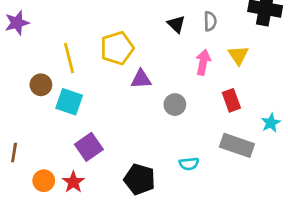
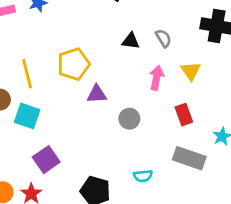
gray semicircle: (210, 21) -> (163, 38), turned -30
black triangle: (176, 24) -> (131, 41), turned -36

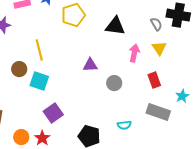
gray semicircle: (163, 38) -> (156, 24), moved
black triangle: (131, 41) -> (115, 26), size x1.5
yellow pentagon: (73, 64) -> (73, 15), moved

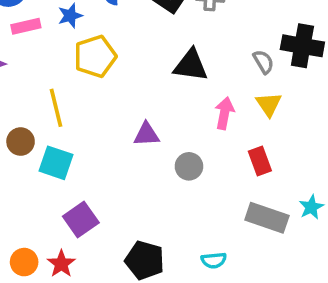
yellow pentagon: (73, 15) -> (95, 56), moved
cyan star: (182, 96) -> (311, 207), moved
cyan semicircle: (124, 125) -> (214, 260), moved

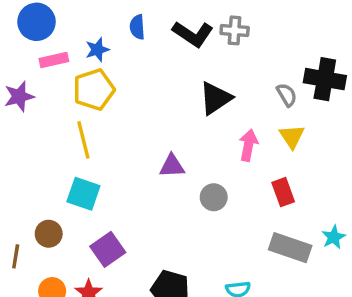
yellow pentagon: (95, 56) -> (94, 90), moved
black triangle: (191, 65) -> (215, 98), turned -42
brown circle: (21, 142) -> (49, 234), moved

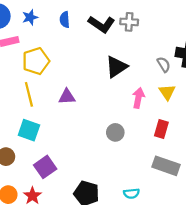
blue star: (97, 50) -> (30, 17), moved
purple triangle: (172, 166) -> (67, 97), moved
red rectangle: (283, 192) -> (161, 129), turned 36

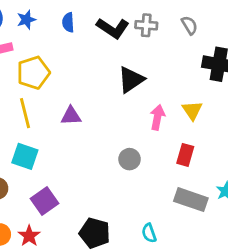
gray semicircle: (164, 64) -> (189, 25), moved
cyan semicircle: (131, 193) -> (149, 233), turned 77

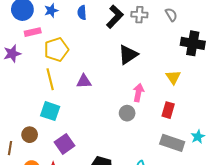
black L-shape: (113, 28) -> (115, 17), turned -80
pink arrow: (157, 117) -> (138, 93), moved

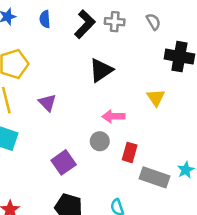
purple triangle: (84, 81) -> (47, 103), turned 49
pink arrow: (138, 93) -> (113, 116), turned -102
red rectangle: (168, 110) -> (130, 152), moved
purple square: (64, 144) -> (64, 162), moved

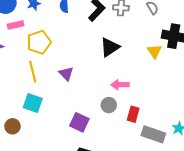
yellow triangle: (156, 98) -> (154, 51), moved
purple square: (64, 162) -> (79, 122), turned -30

